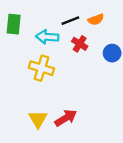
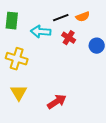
yellow cross: (41, 68) -> (17, 59), moved
yellow triangle: (38, 119) -> (19, 93), moved

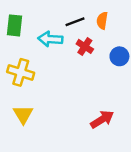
orange semicircle: (83, 17) -> (102, 21), turned 120
red arrow: (57, 102) -> (102, 119), moved

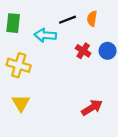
red cross: (85, 46) -> (83, 51), moved

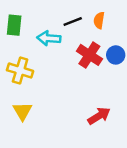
red cross: (83, 51) -> (89, 55), size x1.5

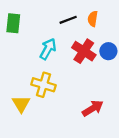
cyan arrow: (49, 38) -> (48, 49), moved, turned 115
yellow cross: (20, 71) -> (43, 85), moved

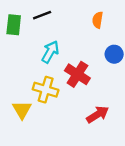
black line: (68, 20) -> (42, 15), moved
red cross: (84, 51) -> (77, 74), moved

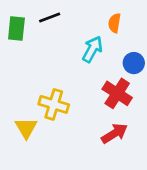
cyan arrow: (50, 52) -> (92, 49), moved
red cross: (77, 74) -> (117, 93), moved

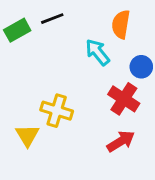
orange semicircle: (114, 23) -> (121, 24), size x1.4
green rectangle: (16, 29) -> (17, 30), turned 55
cyan arrow: (92, 49) -> (97, 52), turned -68

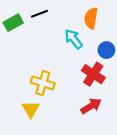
yellow triangle: (27, 135) -> (31, 109), moved

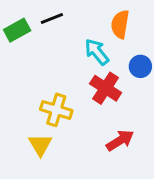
red cross: (93, 74) -> (106, 88), moved

